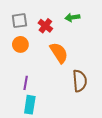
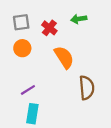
purple line: (26, 83) -> (28, 90), turned 48

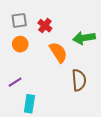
green arrow: (79, 19) -> (84, 38), moved, size x1.5
purple line: (28, 90) -> (15, 82), moved

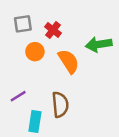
orange circle: (20, 44) -> (35, 52), moved
brown semicircle: (79, 80) -> (60, 105), moved

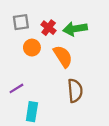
green arrow: (99, 44) -> (75, 29), moved
brown semicircle: (60, 105) -> (75, 91), moved

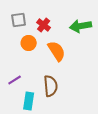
green arrow: (75, 29) -> (81, 26), moved
brown semicircle: (75, 91) -> (51, 86), moved

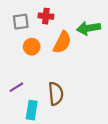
red cross: (44, 25) -> (46, 16), moved, turned -32
orange semicircle: (57, 51) -> (62, 42), moved, turned 60

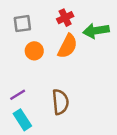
red cross: (46, 16) -> (65, 18), moved, turned -32
cyan rectangle: (32, 110) -> (22, 120), moved, turned -42

